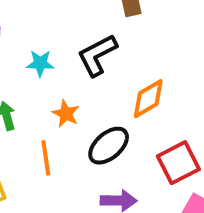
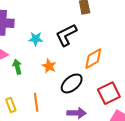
orange line: (46, 158) -> (36, 102), moved

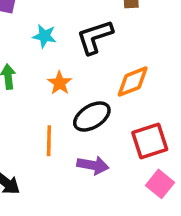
orange line: (36, 102) -> (49, 141), moved

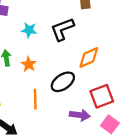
orange star: (60, 83) -> (29, 64), moved
purple arrow: (93, 165) -> (80, 115), moved

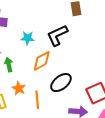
orange diamond: (89, 57) -> (42, 61), moved
orange star: (29, 64) -> (19, 88), moved

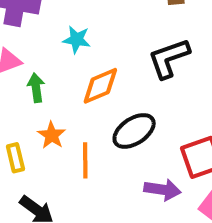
black L-shape: (57, 35) -> (169, 58), moved

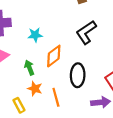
green arrow: (36, 88) -> (29, 68), moved
black ellipse: (134, 131) -> (78, 75), turned -40

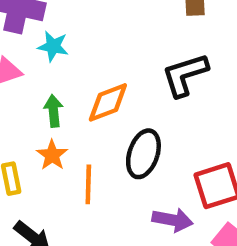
cyan star: (35, 35) -> (53, 46), moved

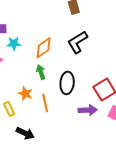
orange diamond: (108, 102) -> (44, 48), moved
green arrow: (53, 111) -> (41, 72), moved

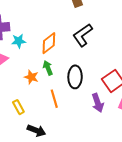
orange star: (25, 94) -> (31, 77), moved
purple arrow: (88, 110) -> (98, 103), turned 78

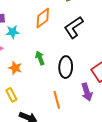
orange diamond: (49, 43) -> (43, 18), moved
orange star: (31, 77) -> (15, 68), moved
orange line: (54, 99) -> (57, 100), moved

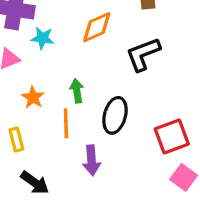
purple arrow: (87, 92) -> (92, 160), moved
orange line: (57, 100) -> (66, 123), moved

